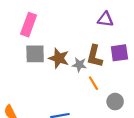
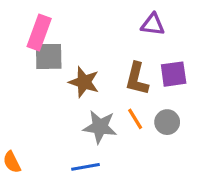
gray square: (35, 54) -> (49, 56), moved
gray star: (79, 65) -> (100, 127), moved, size x1.5
gray circle: (115, 102) -> (167, 122), moved

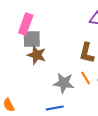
brown star: (84, 82) -> (37, 55), moved

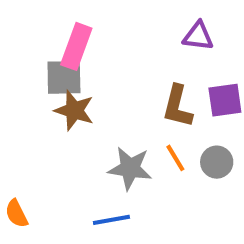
pink rectangle: (26, 24) -> (76, 46), moved

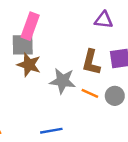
orange line: (175, 158) -> (90, 93), turned -35
gray star: (130, 168) -> (62, 81), moved

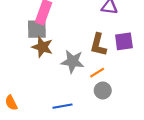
orange line: (90, 93) -> (97, 73), turned -56
gray circle: (115, 96) -> (103, 90), moved

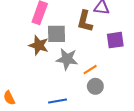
gray square: (37, 29) -> (57, 34), moved
brown L-shape: (98, 45) -> (85, 21), moved

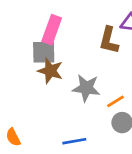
gray square: (57, 34) -> (44, 52), moved

